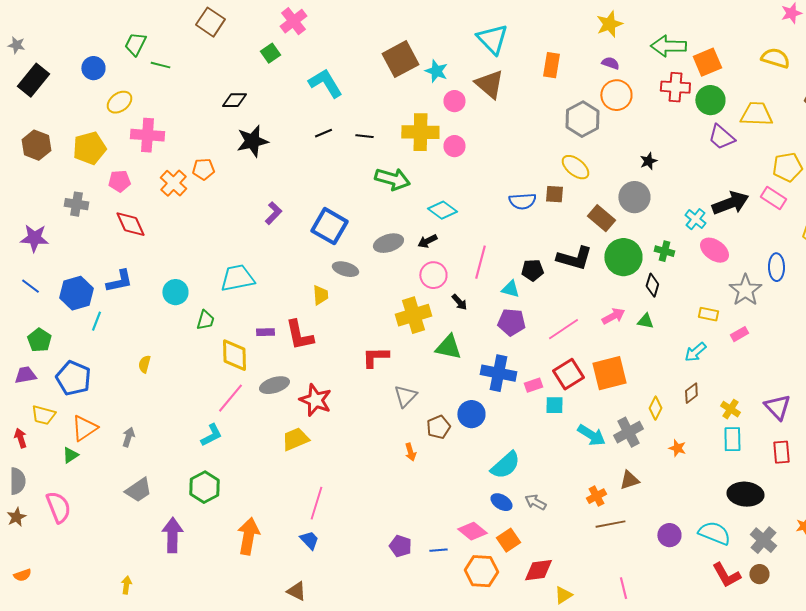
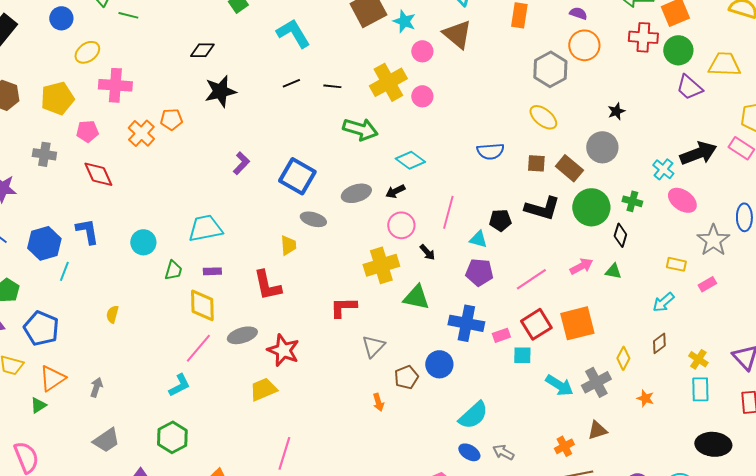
yellow cross: (420, 132) -> (388, 82), turned -30
brown square: (554, 194) -> (536, 163), moved
blue L-shape: (119, 281) -> (87, 231), turned -88
purple rectangle: (265, 332) -> (212, 271), moved

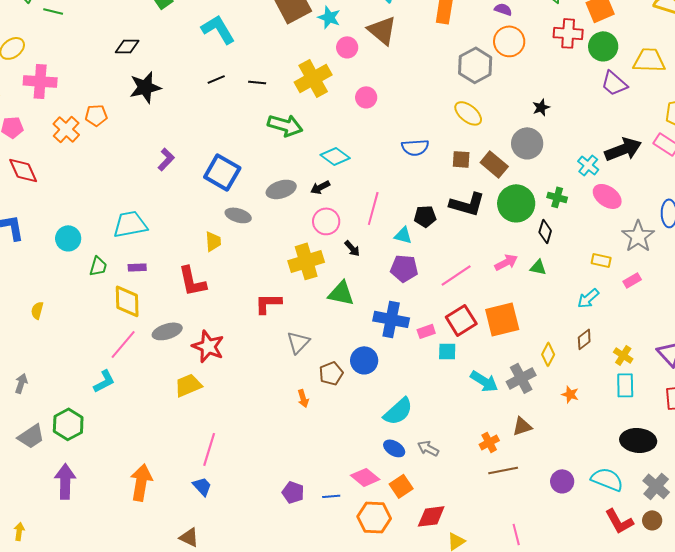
pink circle: (422, 96) -> (366, 97), moved
green hexagon: (172, 437) -> (68, 424), moved

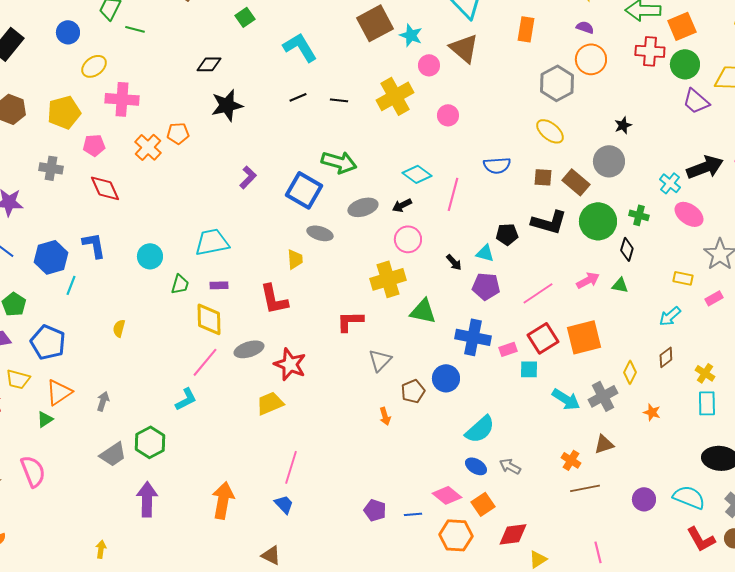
green arrow: (285, 125) -> (339, 162), moved
pink line: (373, 208) -> (453, 194), moved
black arrow: (352, 248) -> (454, 262), moved
orange cross: (489, 442) -> (571, 460), turned -30

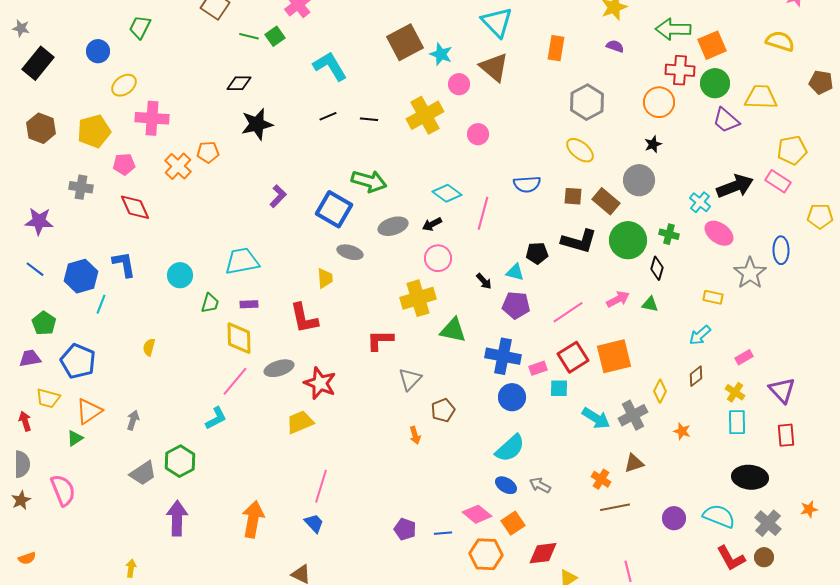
green line: (135, 29) -> (249, 36), moved
orange circle: (591, 59) -> (659, 102), moved
pink rectangle: (714, 298) -> (744, 357), moved
blue circle: (446, 378) -> (512, 397), moved

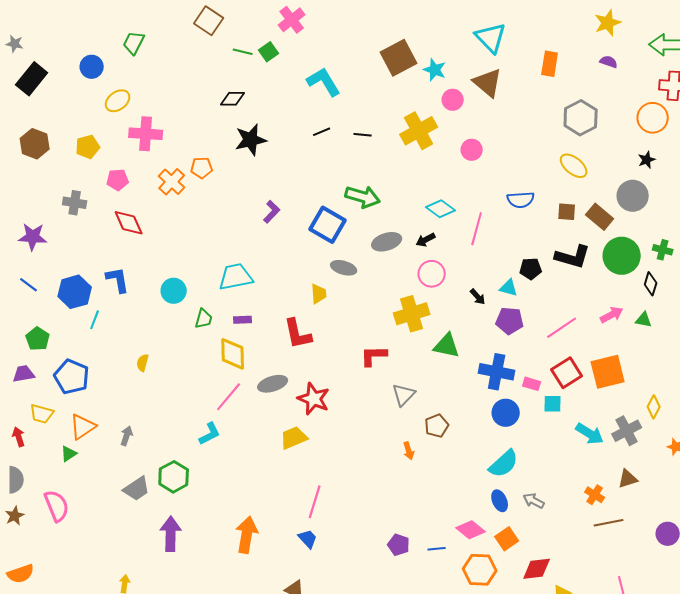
yellow pentagon: (94, 131) -> (88, 147), size x0.7
pink rectangle: (538, 368) -> (532, 384), turned 36
blue ellipse: (506, 485) -> (500, 501), turned 35
orange semicircle: (27, 558) -> (21, 574), size x1.5

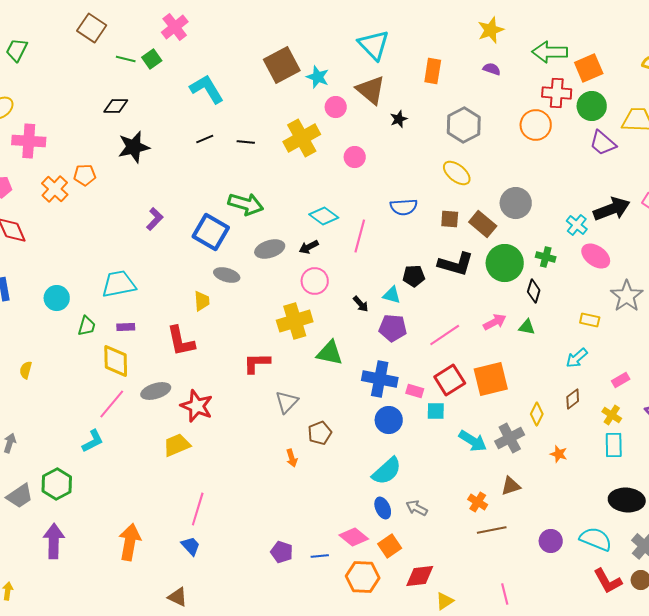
black star: (647, 160) -> (399, 119), moved

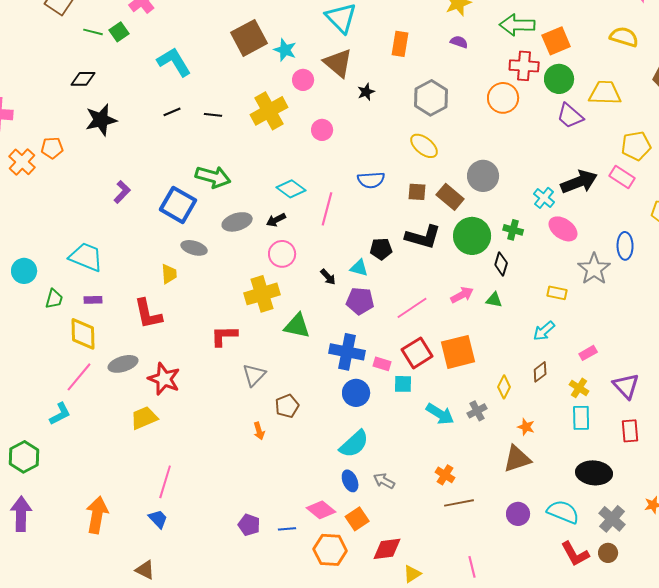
cyan trapezoid: (119, 284) -> (86, 257), turned 33
gray cross: (510, 438) -> (477, 411), size x0.7
brown triangle: (511, 486) -> (517, 459), moved, size x1.4

